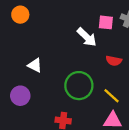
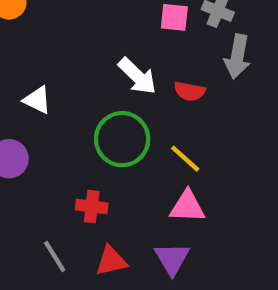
white arrow: (87, 37) -> (137, 76), moved

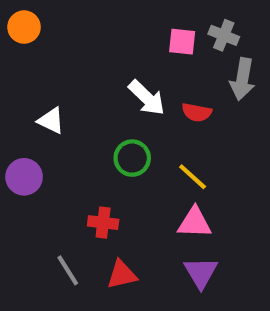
green circle: (122, 139) -> (132, 158), size x0.7
purple triangle: (172, 259) -> (201, 272), moved

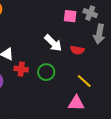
yellow line: (193, 177) -> (84, 81), moved
red cross: (103, 223) -> (21, 69), moved

